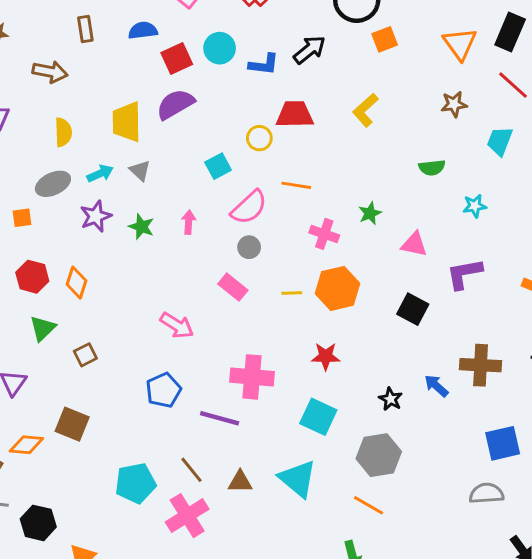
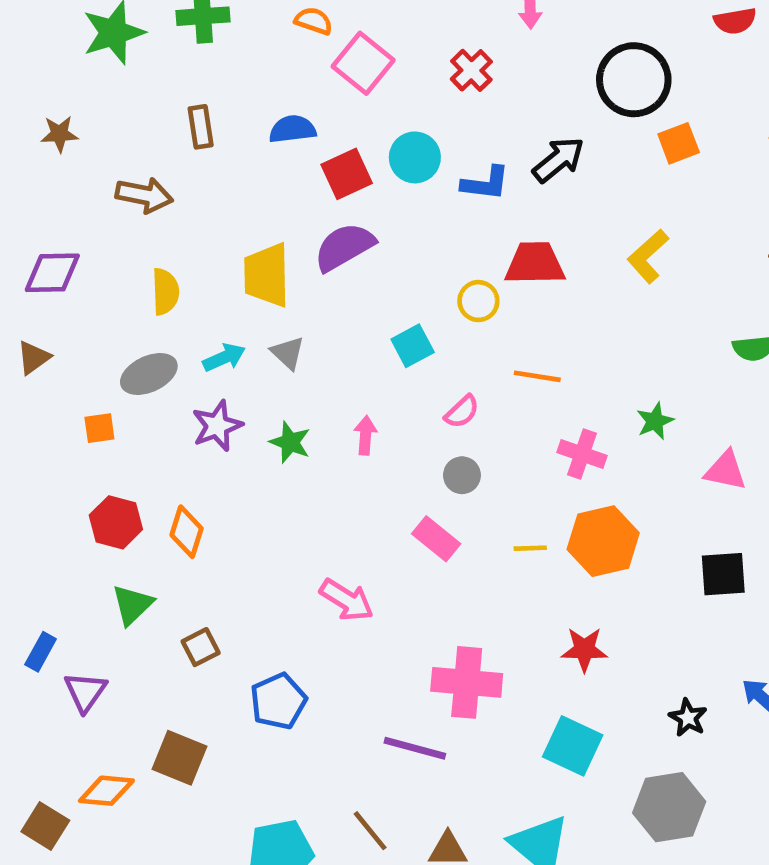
pink semicircle: (249, 207) -> (462, 412), size x0.6
black square: (413, 309) -> (723, 574), turned -32
blue pentagon: (164, 390) -> (278, 701), moved

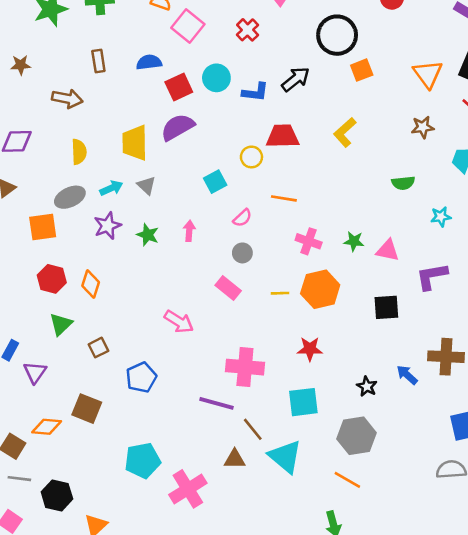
green star: (655, 421) -> (354, 241), moved, turned 30
orange square: (99, 428) -> (43, 227), size x1.6
cyan square: (573, 746) -> (303, 402), turned -32
brown line: (370, 831) -> (253, 429), moved

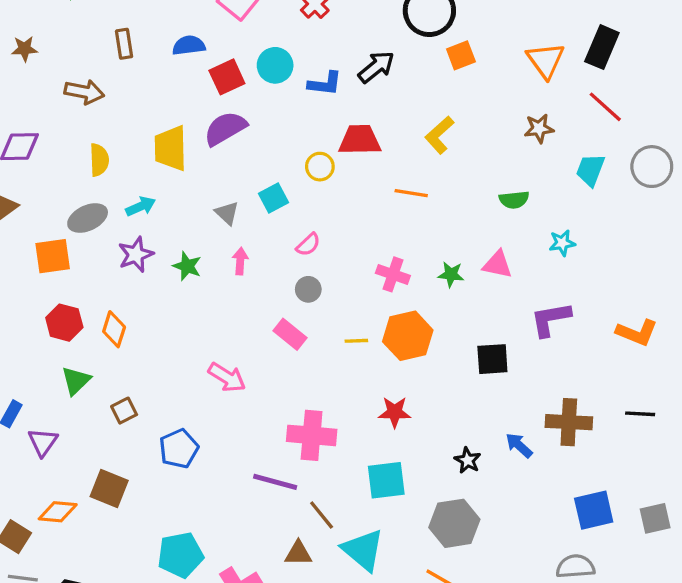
gray triangle: (146, 186) -> (227, 213), moved
orange line: (284, 198) -> (411, 193), moved
pink triangle: (388, 250) -> (497, 264), moved

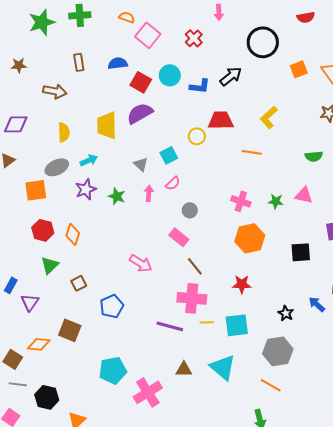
orange square: (461, 55) -> (299, 69), moved
red square: (227, 77) -> (141, 82), turned -35
pink semicircle: (308, 245) -> (173, 183), moved
yellow line: (356, 341) -> (207, 322), moved
brown line: (322, 515) -> (195, 266), moved

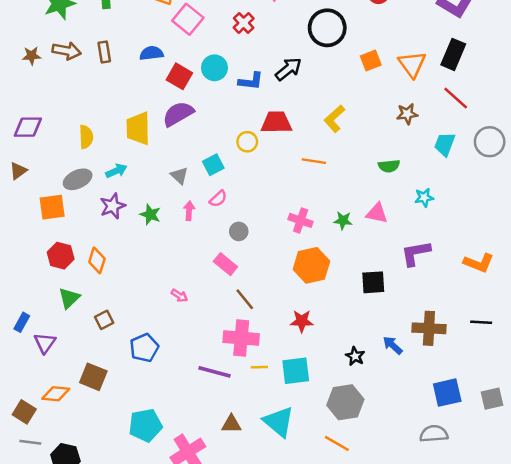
brown arrow: (55, 91) -> (67, 51), moved
pink arrow: (141, 263) -> (179, 296), size x0.6

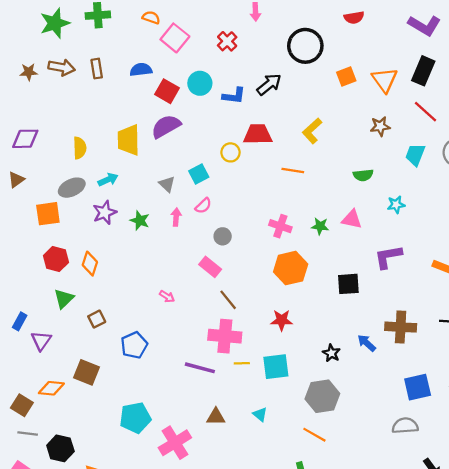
cyan triangle: (279, 422) -> (260, 414), size x0.5

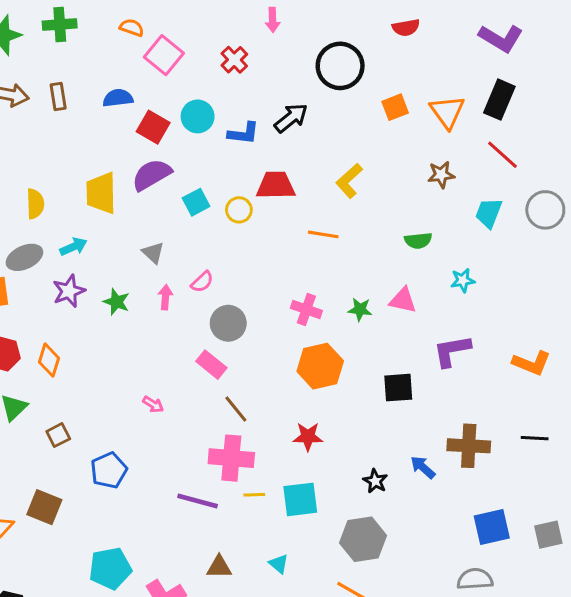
cyan square: (199, 174) -> (196, 202), moved
gray circle: (223, 236) -> (228, 323), size x1.5

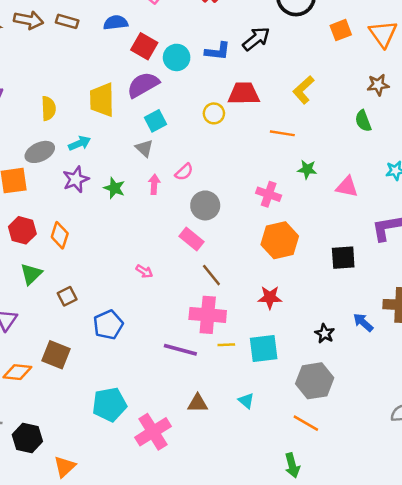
brown rectangle: (58, 97) -> (67, 21), turned -65
cyan circle: (198, 116) -> (177, 57), moved
cyan square: (196, 202) -> (155, 121), moved
green semicircle: (418, 241) -> (363, 121), moved, turned 75
green star: (360, 309) -> (307, 169), moved

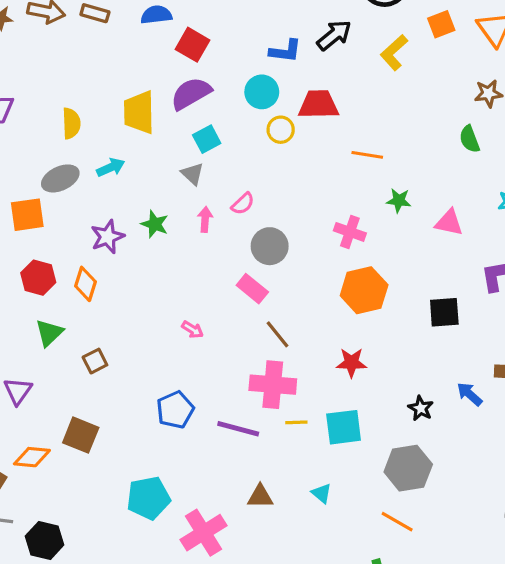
cyan circle: (177, 57) -> (262, 92), moved
yellow L-shape: (303, 90) -> (394, 53), moved
purple star: (76, 179) -> (108, 237), moved
blue pentagon: (108, 325) -> (175, 410), moved

